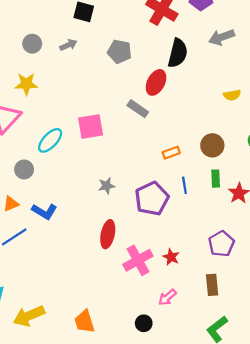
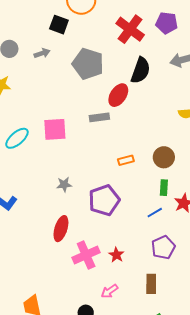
gray pentagon: (120, 52) -> (88, 64), size x1.4
gray rectangle: (138, 109) -> (99, 117), turned -48
blue line: (184, 185) -> (155, 213), moved, turned 63

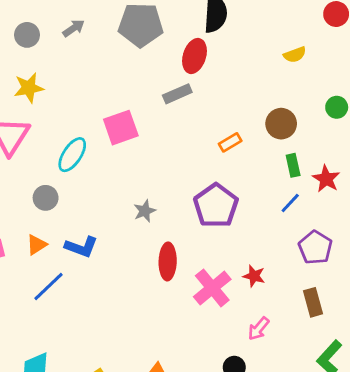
gray star: (64, 185) -> (145, 211), moved

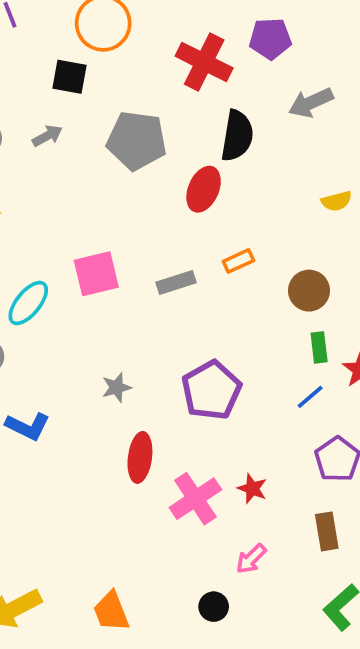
gray rectangle: (177, 94) -> (176, 282), moved
orange rectangle: (230, 142) -> (238, 261), moved

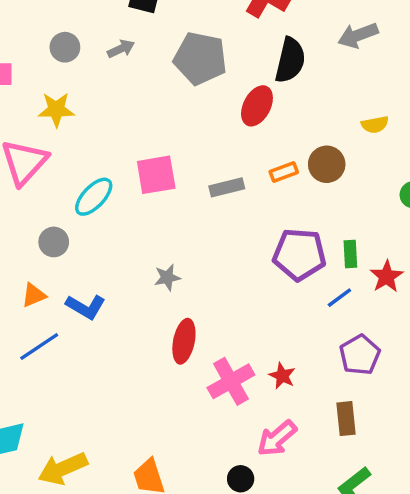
brown circle: (309, 291) -> (327, 164), moved
purple pentagon: (211, 390) -> (299, 254), moved, turned 30
pink arrow: (251, 559) -> (277, 438), size x1.4

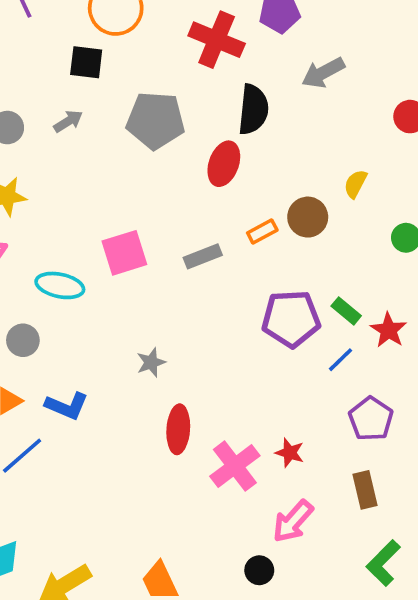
yellow semicircle: (375, 125) -> (355, 184), moved, turned 136
cyan ellipse: (94, 197) -> (60, 285), turned 66
green rectangle: (350, 254) -> (346, 311), turned -40

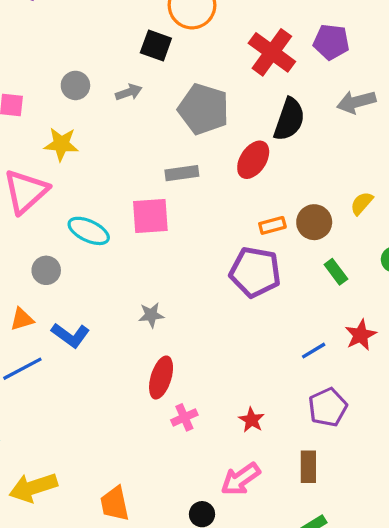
gray rectangle: (203, 256) -> (182, 173), moved
green rectangle: (346, 311) -> (336, 272), moved
purple pentagon: (291, 319) -> (255, 272), moved
pink cross: (235, 466) -> (184, 417), moved, size x0.6

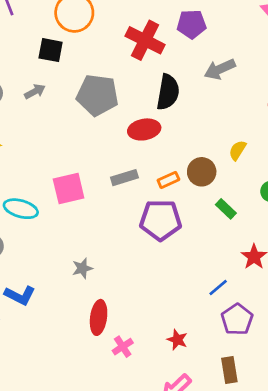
red ellipse: (253, 160) -> (144, 129), turned 56
gray rectangle: (182, 173) -> (124, 178), moved
blue line: (314, 351) -> (218, 288), moved

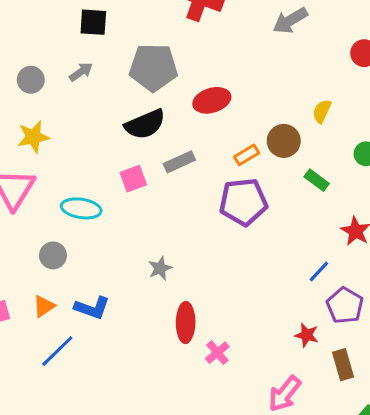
black semicircle: (168, 92) -> (145, 124), moved, turned 64
gray rectangle: (124, 178) -> (179, 162), moved
pink square: (69, 188) -> (133, 179), size x0.7
red star: (177, 340) -> (307, 335), moved

